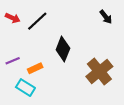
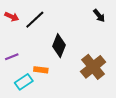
orange rectangle: (35, 68) -> (41, 70), moved, turned 32
cyan rectangle: (25, 88) -> (24, 82), turned -66

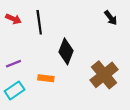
black line: (35, 20) -> (39, 22), turned -55
cyan rectangle: (24, 82) -> (15, 90), moved

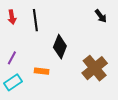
red arrow: (13, 19) -> (12, 17), turned 56
purple line: (13, 64) -> (12, 58), turned -40

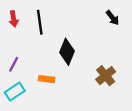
brown cross: (95, 68) -> (106, 76), size x0.7

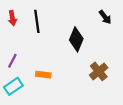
black diamond: (67, 52) -> (76, 39), moved

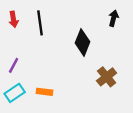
black arrow: (105, 17) -> (113, 18), turned -128
orange rectangle: (43, 75) -> (45, 92), moved

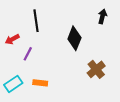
red arrow: (14, 19) -> (12, 39), moved, turned 72
purple line: (14, 65) -> (28, 54), moved

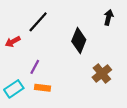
black line: (36, 21) -> (38, 22), turned 50
purple line: (28, 54) -> (35, 67), moved

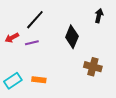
purple line: (35, 67) -> (32, 43), moved, turned 48
brown cross: (102, 74) -> (93, 67), turned -36

